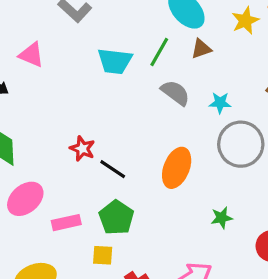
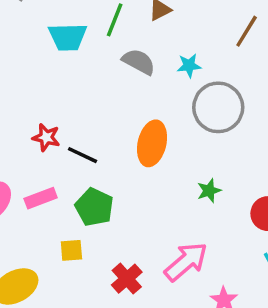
pink rectangle: (66, 223) -> (41, 198), moved
yellow square: (103, 255) -> (71, 250), moved

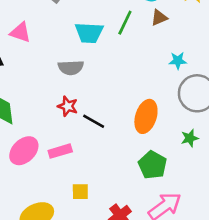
gray semicircle: (139, 62) -> (71, 68), moved, turned 145
green star: (209, 191) -> (190, 138), moved
green pentagon: (94, 207) -> (152, 165), moved

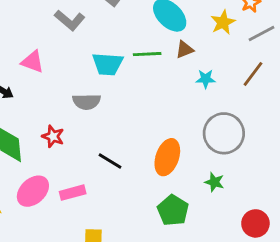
green line: (125, 23) -> (147, 54), turned 60
cyan star: (178, 61) -> (206, 79), moved
red star: (68, 106) -> (53, 136), moved
green star: (190, 138) -> (214, 182), turned 30

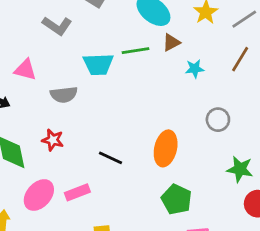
gray semicircle: (87, 102) -> (64, 95), moved
gray circle: (224, 133) -> (218, 120), size x0.6
green star: (214, 182) -> (240, 169), moved, size x1.4

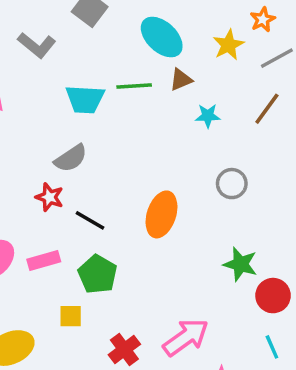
gray semicircle: (64, 95) -> (71, 158), moved, turned -32
red star: (53, 140) -> (50, 197), moved
green star: (240, 169) -> (240, 264), moved
green pentagon: (177, 199) -> (98, 274), moved

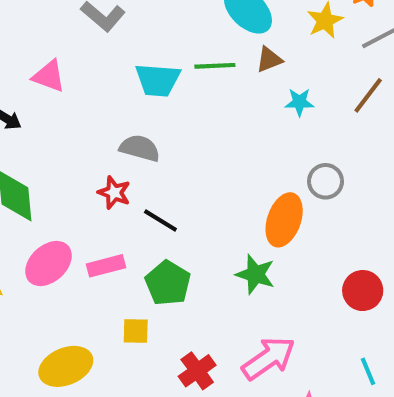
gray semicircle: (71, 158) -> (140, 148), turned -132
orange ellipse: (162, 214) -> (284, 220), moved
green star: (240, 264) -> (255, 274), moved
red circle: (273, 296) -> (363, 291), moved

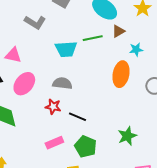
orange ellipse: (284, 220) -> (121, 74), moved
pink ellipse: (49, 263) -> (24, 84), moved
green star: (255, 274) -> (127, 136), turned -30

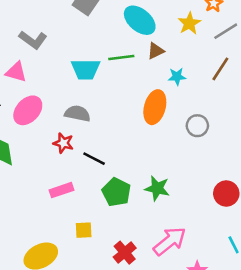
gray L-shape: (35, 22) -> (33, 40), moved
green star: (127, 136) -> (157, 188), turned 30
green pentagon: (86, 146) -> (116, 192), moved

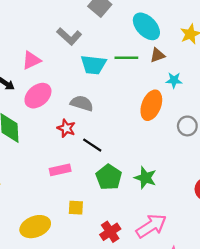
gray L-shape: (33, 40) -> (69, 36), moved
pink triangle: (16, 72) -> (31, 60), turned -48

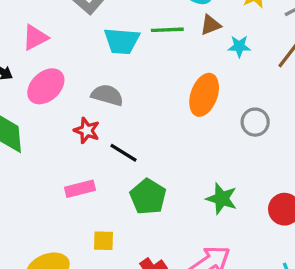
cyan star: (174, 80) -> (239, 46), moved
green star: (145, 178) -> (222, 199), moved

